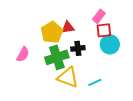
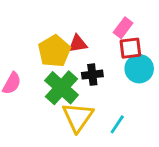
green cross: (57, 57) -> (62, 88), turned -30
yellow triangle: (68, 77) -> (78, 117), turned 45
cyan line: (95, 82) -> (117, 124), turned -32

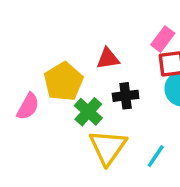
yellow pentagon: (54, 51) -> (63, 82), moved
green cross: (62, 88) -> (88, 112), size x0.7

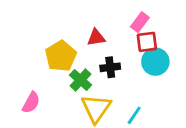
pink semicircle: (28, 106) -> (31, 103), moved

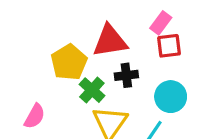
red triangle: (96, 38) -> (110, 41), size x1.6
cyan circle: (155, 62) -> (171, 97), moved

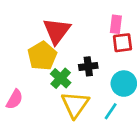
pink rectangle: (161, 23) -> (116, 24), turned -30
red triangle: (110, 41) -> (57, 31), moved, turned -44

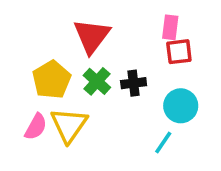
yellow pentagon: (42, 56) -> (52, 80), moved
green cross: (61, 78) -> (97, 81), moved
yellow triangle: (75, 105) -> (69, 125), moved

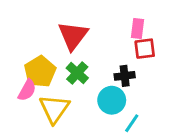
black cross: (134, 83) -> (125, 76), moved
cyan circle: (181, 106) -> (112, 100), moved
pink semicircle: (36, 127) -> (27, 90), moved

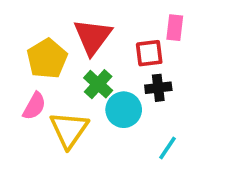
red square: (145, 49) -> (149, 53), moved
yellow pentagon: (40, 72) -> (47, 59), moved
cyan circle: (112, 100) -> (124, 110), moved

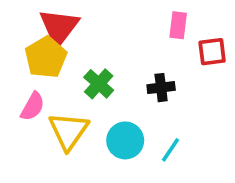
red triangle: (93, 37) -> (59, 27), moved
red square: (149, 53) -> (212, 52), moved
cyan circle: (124, 110) -> (125, 140), moved

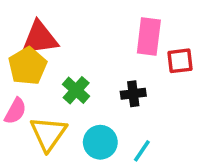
pink rectangle: (178, 25) -> (149, 37), size x1.5
red triangle: (59, 27) -> (40, 38), turned 45

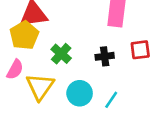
red square: (180, 61) -> (140, 50), moved

